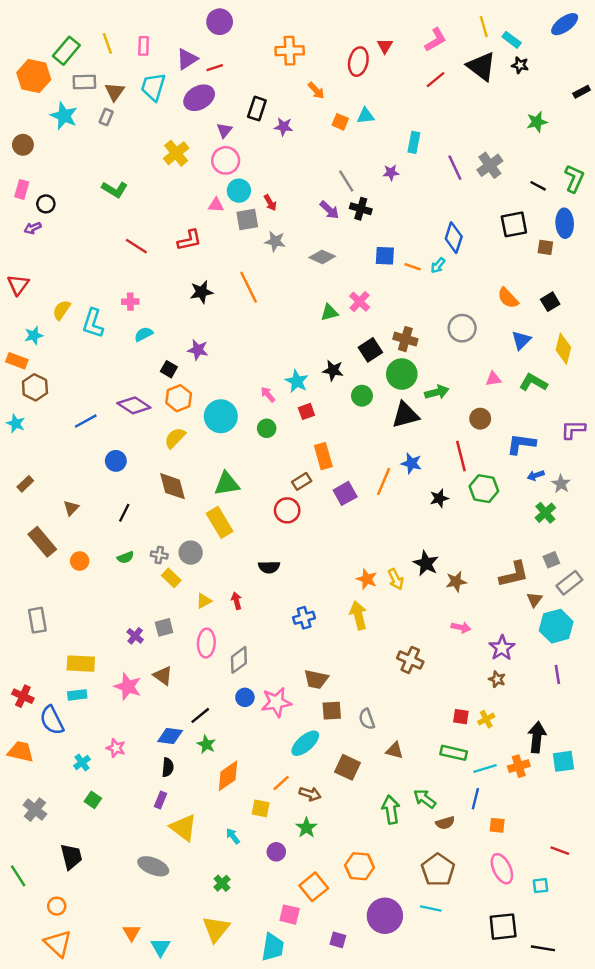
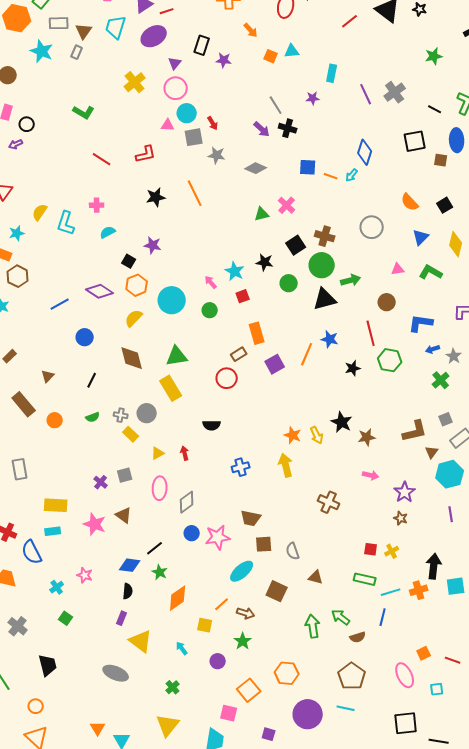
orange square: (497, 825) -> (424, 653), moved, turned -32

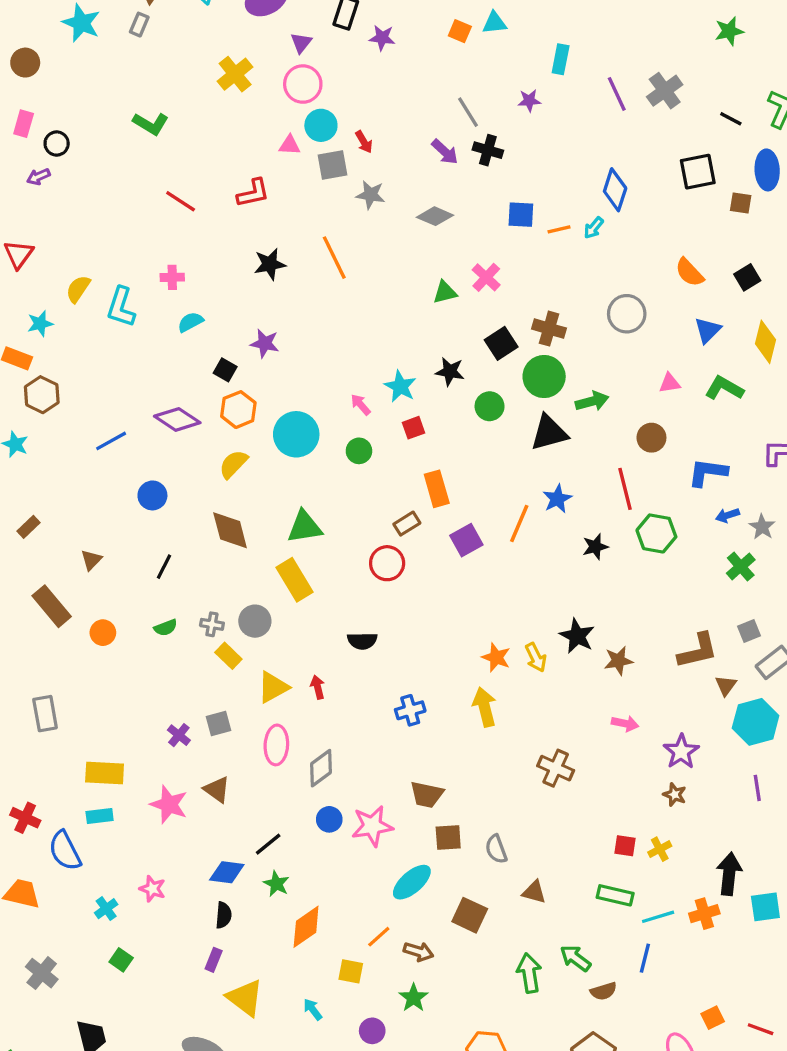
orange line: (331, 176) -> (559, 229), turned -32
blue star: (330, 339) -> (557, 499), turned 30
yellow triangle: (158, 453) -> (273, 687), size x1.5

